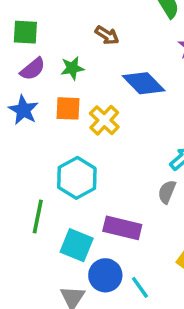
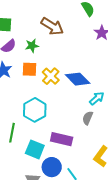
brown arrow: (107, 35) -> (52, 26), size x1.6
blue diamond: (144, 83) -> (78, 79), moved

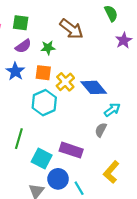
cyan hexagon: (35, 110) -> (44, 103), moved

